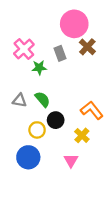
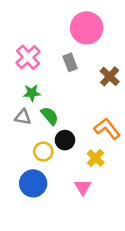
brown cross: (87, 47) -> (110, 76), moved
green star: (39, 68) -> (32, 93), moved

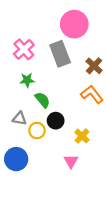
gray rectangle: (70, 62) -> (60, 54), size x1.6
gray triangle: (23, 117) -> (19, 118), moved
orange L-shape: (107, 129) -> (92, 94), moved
blue circle: (33, 183) -> (16, 159), moved

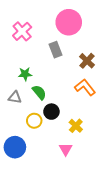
pink cross: (24, 49) -> (22, 31), moved
gray rectangle: (60, 54) -> (56, 50), size x0.7
gray triangle: (19, 118) -> (15, 97), moved

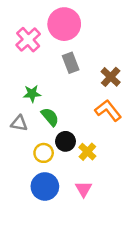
pink circle: (69, 22) -> (64, 24), moved
yellow cross: (76, 126) -> (87, 152), moved
blue circle: (15, 147) -> (45, 186), moved

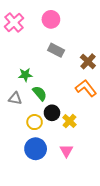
pink circle: (64, 24) -> (51, 19), size x0.7
pink cross: (28, 40) -> (14, 22), moved
gray rectangle: (71, 63) -> (56, 50), turned -42

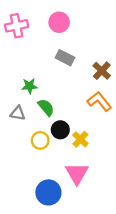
pink cross: (14, 22) -> (17, 26), turned 30
blue circle: (36, 149) -> (48, 192), moved
pink triangle: (66, 151) -> (77, 174), size x1.5

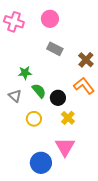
pink cross: (17, 26) -> (14, 22), turned 30
gray triangle: (18, 113) -> (15, 96), turned 32
black circle: (60, 130) -> (58, 98), moved

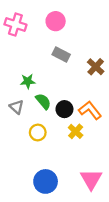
orange L-shape: (84, 86) -> (90, 110), moved
pink triangle: (65, 147) -> (91, 179), moved

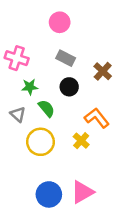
pink cross: (15, 24) -> (17, 58), moved
black circle: (64, 109) -> (69, 87), moved
yellow circle: (38, 132) -> (40, 142), size x1.5
pink triangle: (91, 179) -> (82, 192), moved, turned 30

